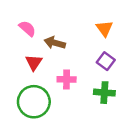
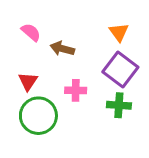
purple square: (106, 61) -> (120, 69), size x1.6
red triangle: (34, 62) -> (28, 81), moved

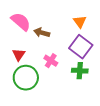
pink semicircle: (31, 32) -> (21, 22), size x1.5
pink cross: (76, 90) -> (51, 61), turned 32

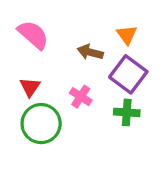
brown arrow: (42, 33) -> (90, 52), moved

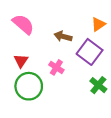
orange triangle: (127, 35) -> (98, 24), moved, turned 32
green cross: (127, 112) -> (98, 85), moved, turned 35

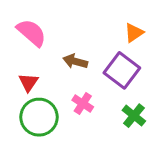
brown arrow: (63, 36) -> (75, 61), moved
pink cross: (56, 67) -> (83, 104), moved

